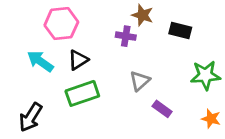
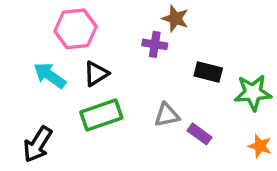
black rectangle: (180, 31) -> (208, 72), moved
gray triangle: (140, 81) -> (167, 115), moved, turned 30

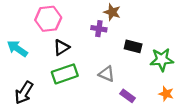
cyan arrow: (50, 75) -> (17, 49), moved
gray triangle: (167, 115) -> (107, 74), turned 35
purple rectangle: (200, 134) -> (128, 96), moved

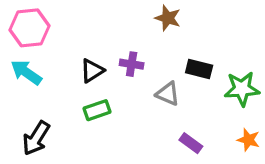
pink hexagon: (48, 19) -> (29, 28), moved
purple cross: (99, 29) -> (132, 64), moved
green rectangle: (65, 74) -> (97, 110), size x0.7
gray triangle: (107, 74) -> (168, 94), moved

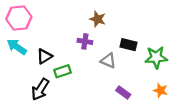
brown star: (168, 18) -> (98, 19), moved
black triangle: (92, 71) -> (44, 56), moved
black arrow: (36, 138) -> (40, 89), moved

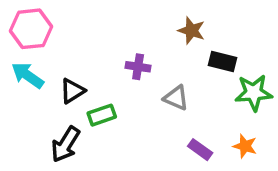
brown star: (98, 19) -> (192, 31), moved
black rectangle: (129, 45) -> (223, 62), moved
orange star: (160, 90) -> (245, 146), moved

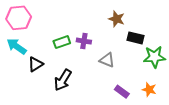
black triangle: (72, 91) -> (35, 64), moved
green rectangle: (102, 115) -> (62, 42), moved
black arrow: (66, 144) -> (63, 80), moved

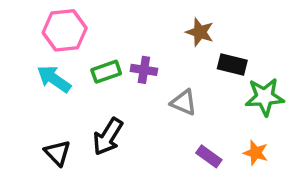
pink hexagon: (19, 18) -> (65, 30), moved
cyan arrow: (17, 46) -> (54, 79), moved
black triangle: (35, 64) -> (57, 153), moved, turned -42

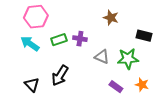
black rectangle: (232, 65) -> (144, 36), moved
green star: (265, 97) -> (128, 59), moved

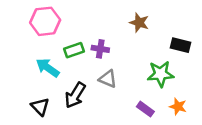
cyan arrow: (30, 44) -> (48, 68), moved
gray triangle: (102, 57) -> (108, 79), moved

